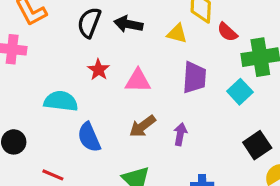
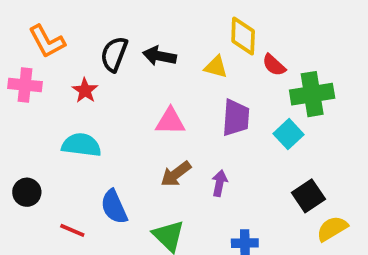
red star: (99, 70) -> (85, 90), moved
blue semicircle: (89, 137) -> (114, 207), moved

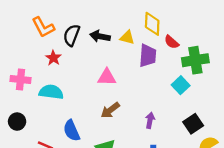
orange L-shape: (47, 41) -> (43, 27), moved
yellow triangle: (216, 67) -> (127, 37), moved
pink cross: (25, 85) -> (20, 79), moved
purple trapezoid: (236, 118) -> (148, 56), moved
purple arrow: (219, 183) -> (150, 120), moved

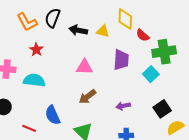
black semicircle: (72, 35) -> (53, 18), moved
purple trapezoid: (148, 56) -> (121, 60), moved
purple arrow: (150, 120) -> (123, 106), turned -112

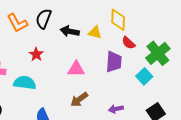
red semicircle: (143, 35) -> (129, 43), moved
red star: (36, 50) -> (36, 54), moved
green cross: (164, 52) -> (158, 53), turned -30

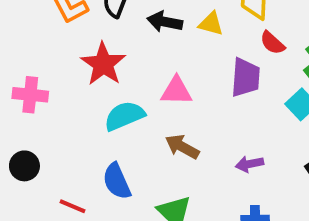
red star: (36, 54) -> (103, 64), size x1.6
cyan semicircle: (25, 83) -> (124, 116), moved, turned -30
brown arrow: (79, 99) -> (182, 147), turned 66

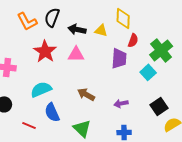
red semicircle: (272, 43) -> (133, 40), turned -112
pink triangle: (176, 91) -> (76, 54), moved
cyan semicircle: (124, 116) -> (41, 89), moved

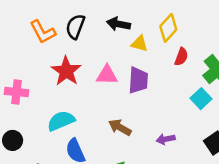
yellow diamond: (123, 18) -> (168, 28), turned 40
black arrow: (77, 29) -> (119, 24), moved
purple trapezoid: (119, 58) -> (138, 80), moved

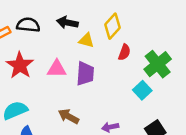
black semicircle: (75, 27) -> (28, 25), turned 75

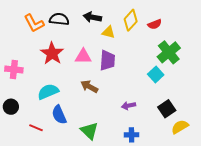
red semicircle: (124, 52) -> (155, 24), moved, turned 48
brown arrow: (69, 116) -> (89, 87), moved

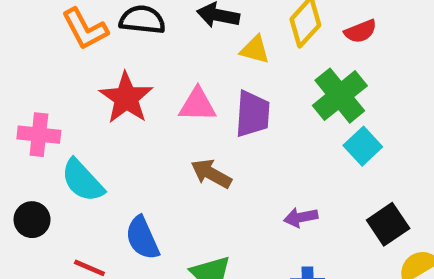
green cross: (169, 52) -> (340, 96), moved
cyan semicircle: (48, 92) -> (83, 181), moved, turned -110

